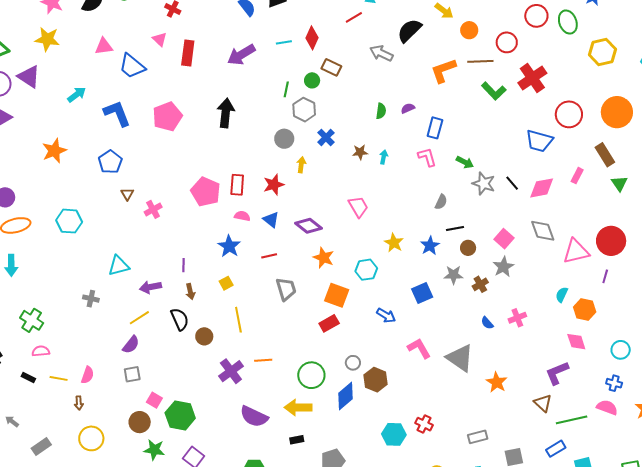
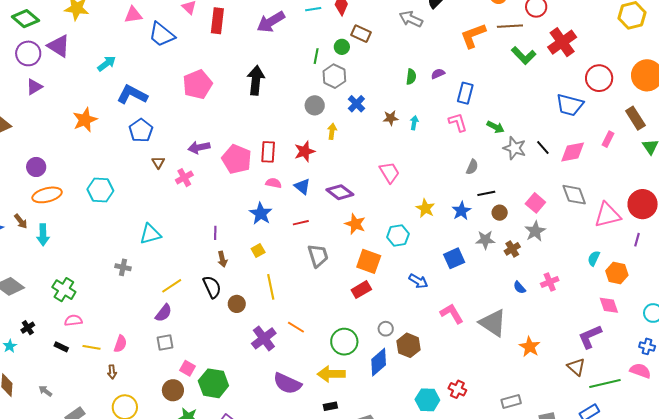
blue L-shape: (117, 113) -> (132, 95), moved, turned -40
purple arrow: (151, 287) -> (199, 147), moved
orange line: (263, 360) -> (296, 327), turned 36

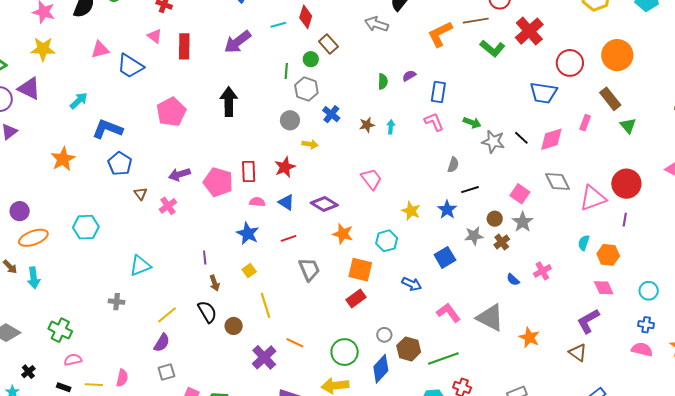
brown rectangle: (361, 34) -> (328, 44), turned 30
yellow arrow: (332, 131) -> (310, 144), turned 98
brown circle: (500, 213) -> (495, 219), moved
green line: (605, 384) -> (443, 359), moved

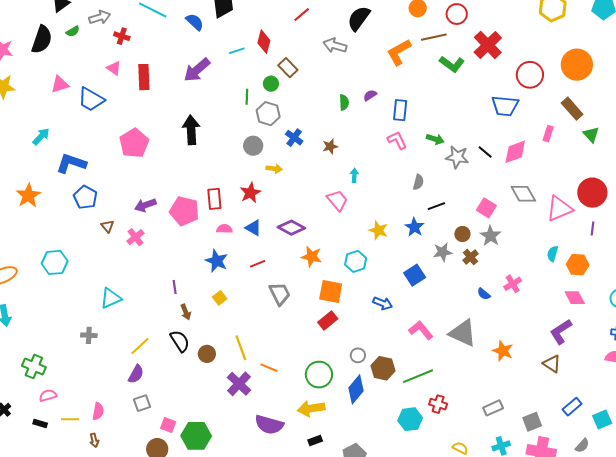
cyan arrow: (391, 127) -> (354, 175), moved
yellow line: (266, 305) -> (241, 348), moved

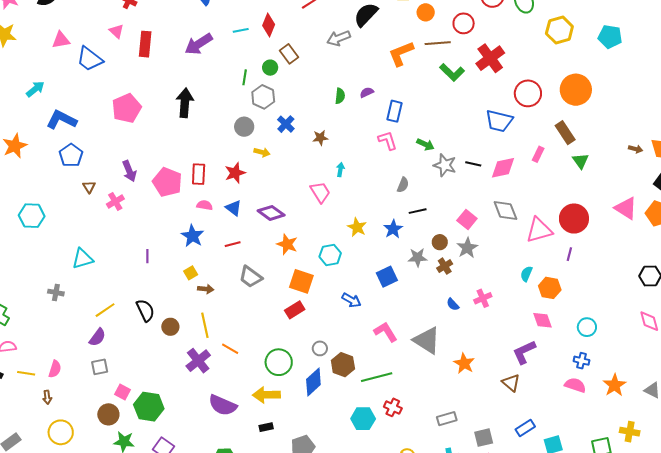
gray arrow: (335, 45) -> (339, 38), turned -45
black line: (485, 152) -> (473, 164), turned -35
purple arrow: (145, 205) -> (129, 171), turned -100
gray trapezoid: (280, 294) -> (251, 277), turned 145
brown arrow: (186, 312) -> (206, 289), moved, turned -70

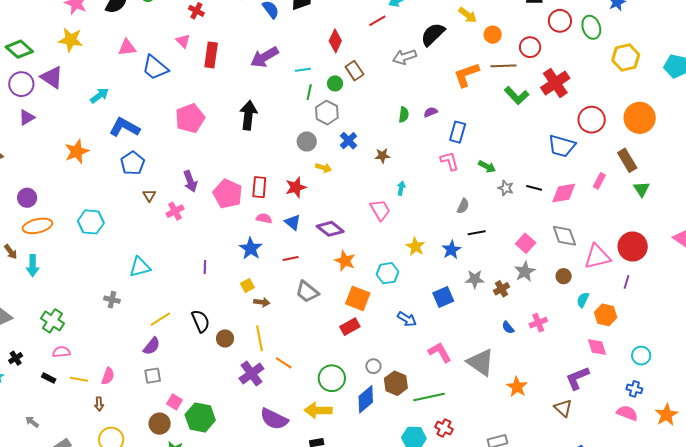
cyan line: (241, 30) -> (303, 70), moved
gray star: (445, 165) -> (506, 188), size x0.7
brown circle: (440, 242) -> (564, 276), moved

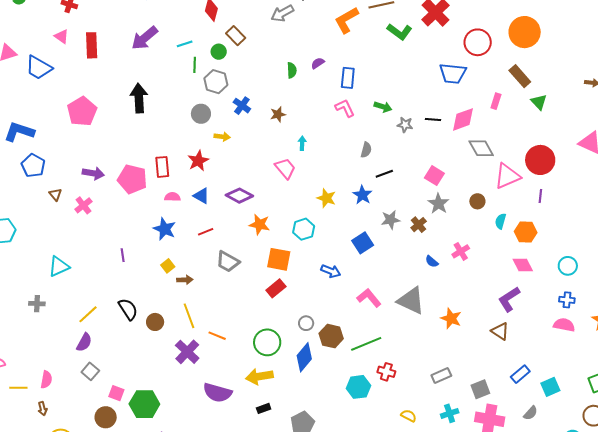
purple arrow: (190, 181) -> (93, 173), turned -50
gray diamond: (564, 236) -> (481, 148), moved
gray square: (153, 376) -> (90, 371), turned -30

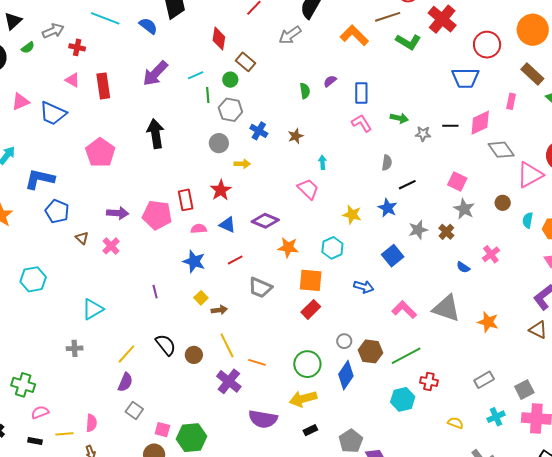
orange L-shape: (346, 20) -> (354, 35), turned 80

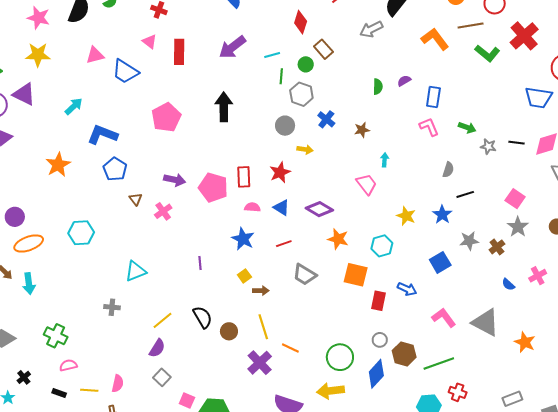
red rectangle: (311, 309) -> (378, 301), moved, turned -42

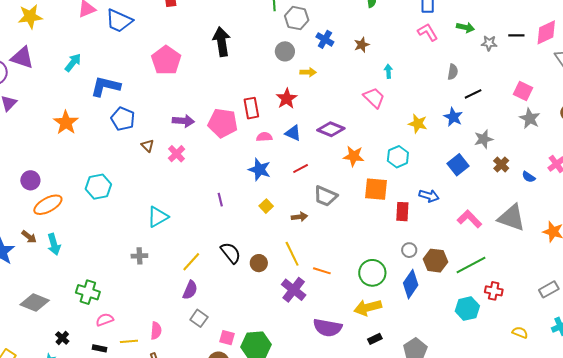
brown cross: (497, 247) -> (501, 165), moved
brown arrow: (261, 291) -> (299, 217), moved

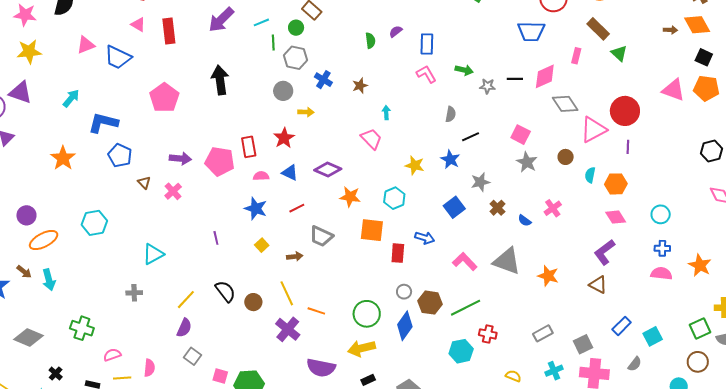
pink semicircle: (105, 320) -> (112, 355), moved

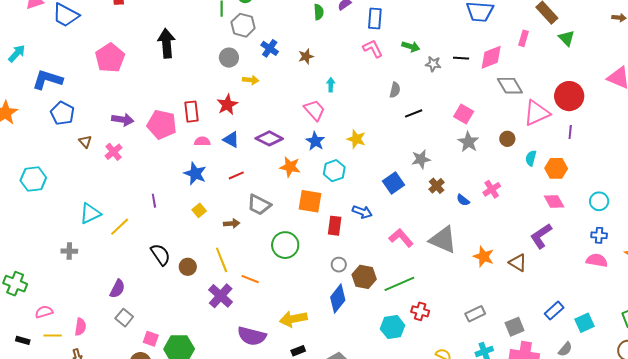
blue star: (450, 159) -> (315, 141), moved
brown triangle: (598, 285) -> (518, 263), moved
yellow line: (186, 300) -> (120, 227), moved
green circle: (367, 314) -> (285, 245), moved

